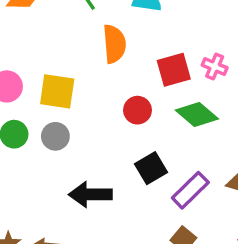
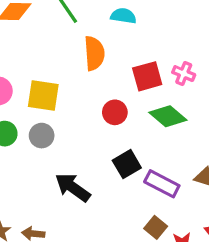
purple rectangle: (190, 190) -> (162, 184), turned 72
black arrow: (90, 194) -> (73, 187), turned 36

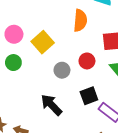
yellow square: (43, 95) -> (43, 42), turned 30
gray circle: (42, 136) -> (62, 70), moved

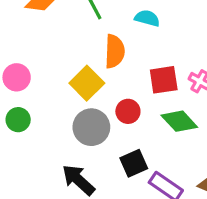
yellow square: (43, 42) -> (87, 83), moved
gray circle: (62, 70) -> (91, 127), size x1.5

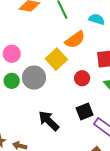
orange semicircle: (115, 51) -> (75, 40), turned 50
gray circle: (91, 127) -> (34, 78), moved

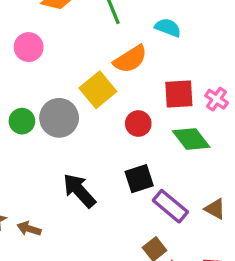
pink circle: (12, 54) -> (29, 47), moved

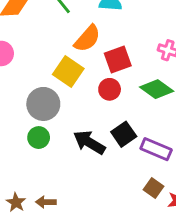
red square: (179, 94) -> (118, 59), moved
green circle: (22, 121) -> (39, 138), moved
black arrow: (79, 191) -> (89, 142), moved

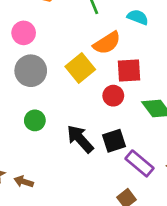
gray circle: (43, 104) -> (31, 71), moved

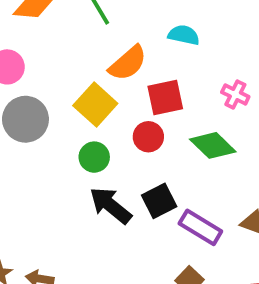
cyan semicircle: (138, 17) -> (184, 35), moved
green circle: (35, 120) -> (94, 157), moved

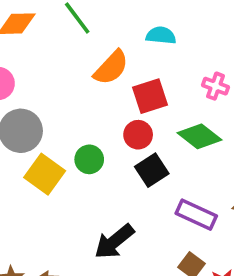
yellow square: (95, 104) -> (45, 174), moved
black square: (159, 201) -> (152, 170), moved
black arrow: (111, 205) -> (114, 242), moved, turned -72

